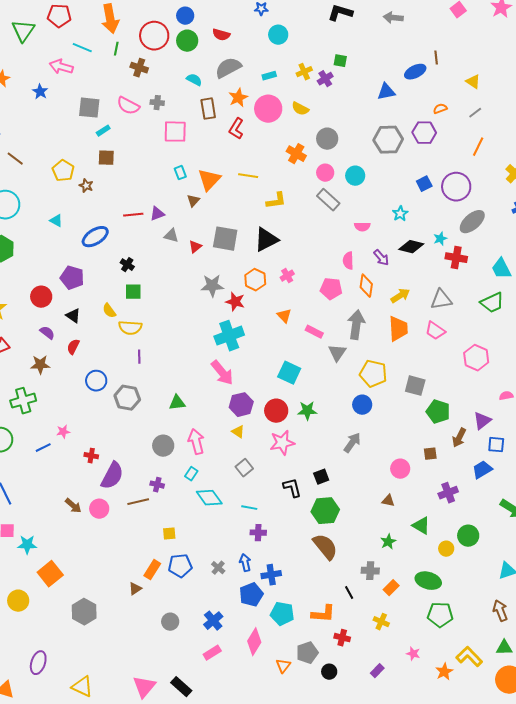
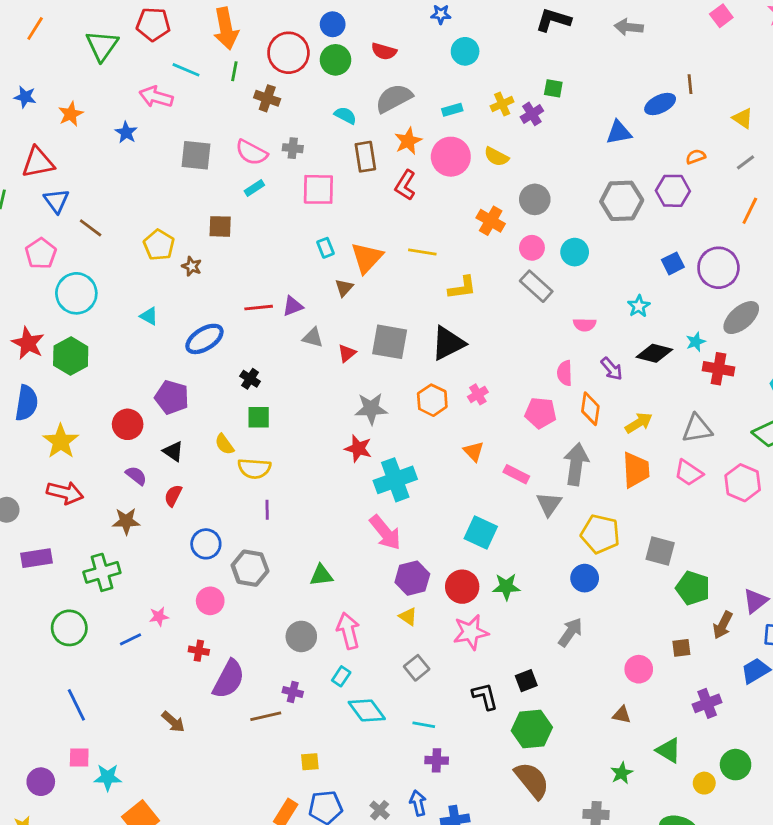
cyan rectangle: (103, 131) -> (254, 188), moved
red star: (235, 302) -> (358, 449), moved
pink hexagon: (476, 358) -> (743, 483), moved
pink circle: (99, 509) -> (210, 601), moved

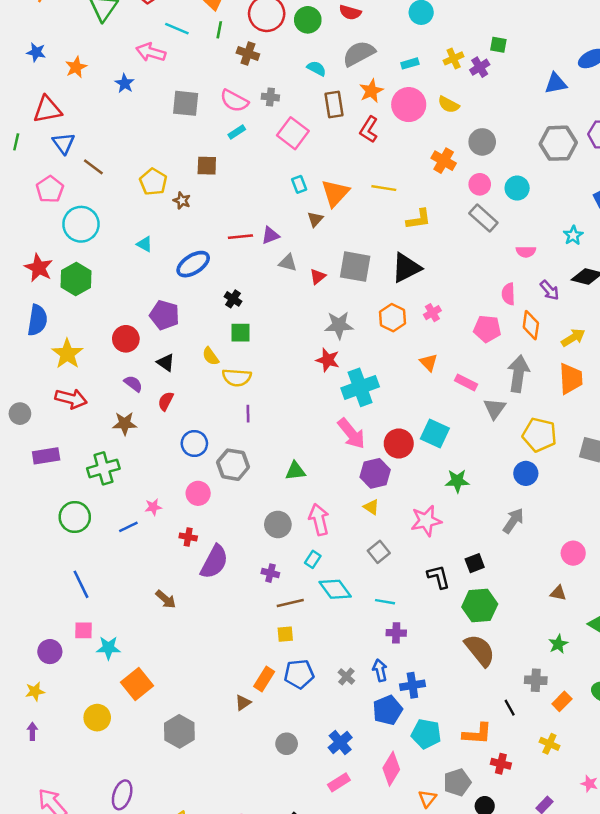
pink square: (318, 189) -> (293, 133), turned 36
red circle: (462, 587) -> (399, 443), moved
brown line: (266, 716) -> (290, 603), moved

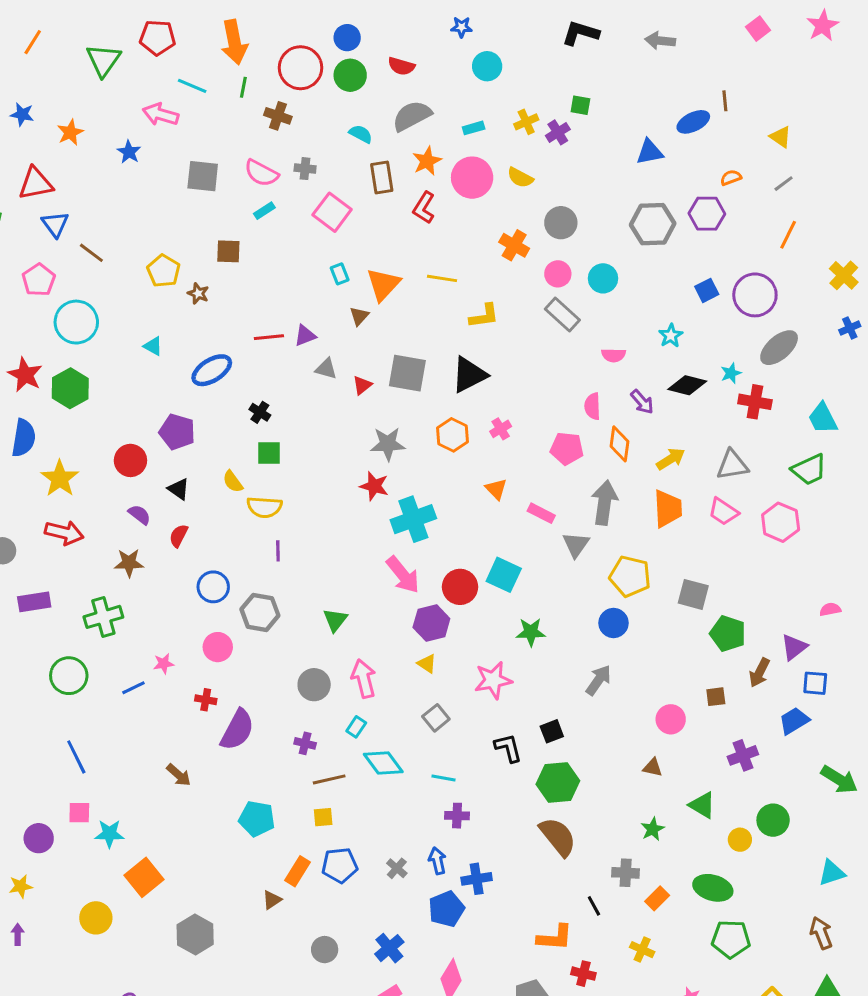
green triangle: (295, 471) -> (335, 620), turned -45
cyan pentagon: (426, 734) -> (257, 819), moved

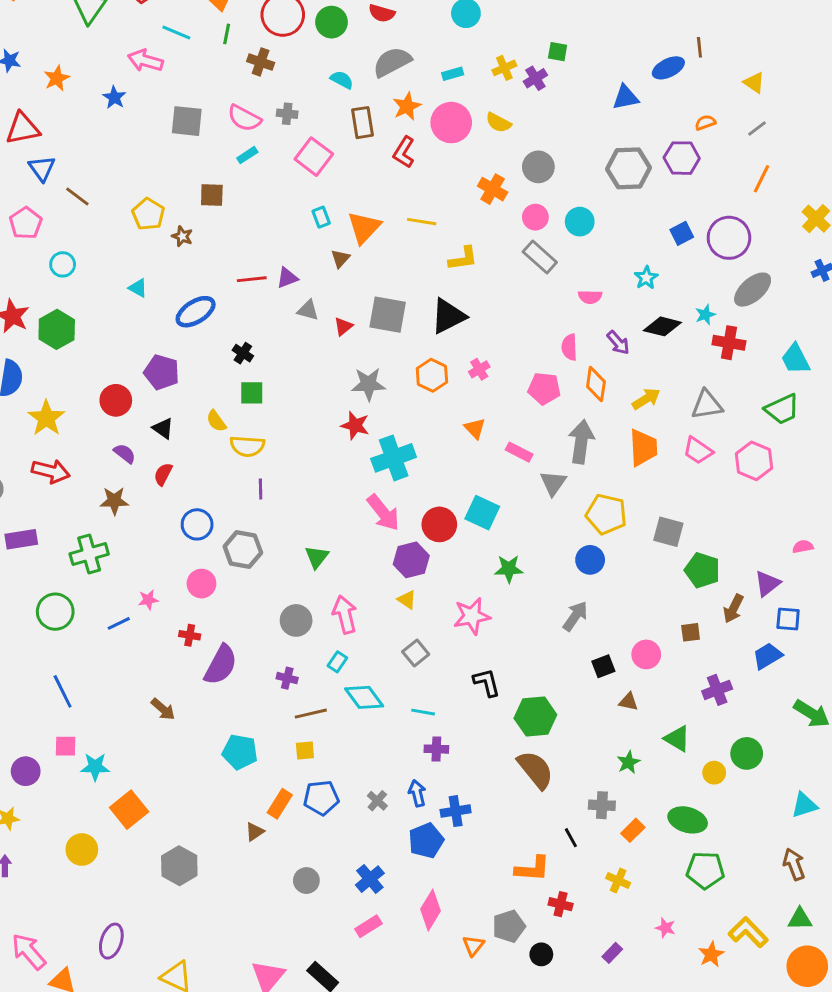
cyan circle: (76, 322) -> (63, 264), size x0.6
black square: (552, 731) -> (603, 666), moved

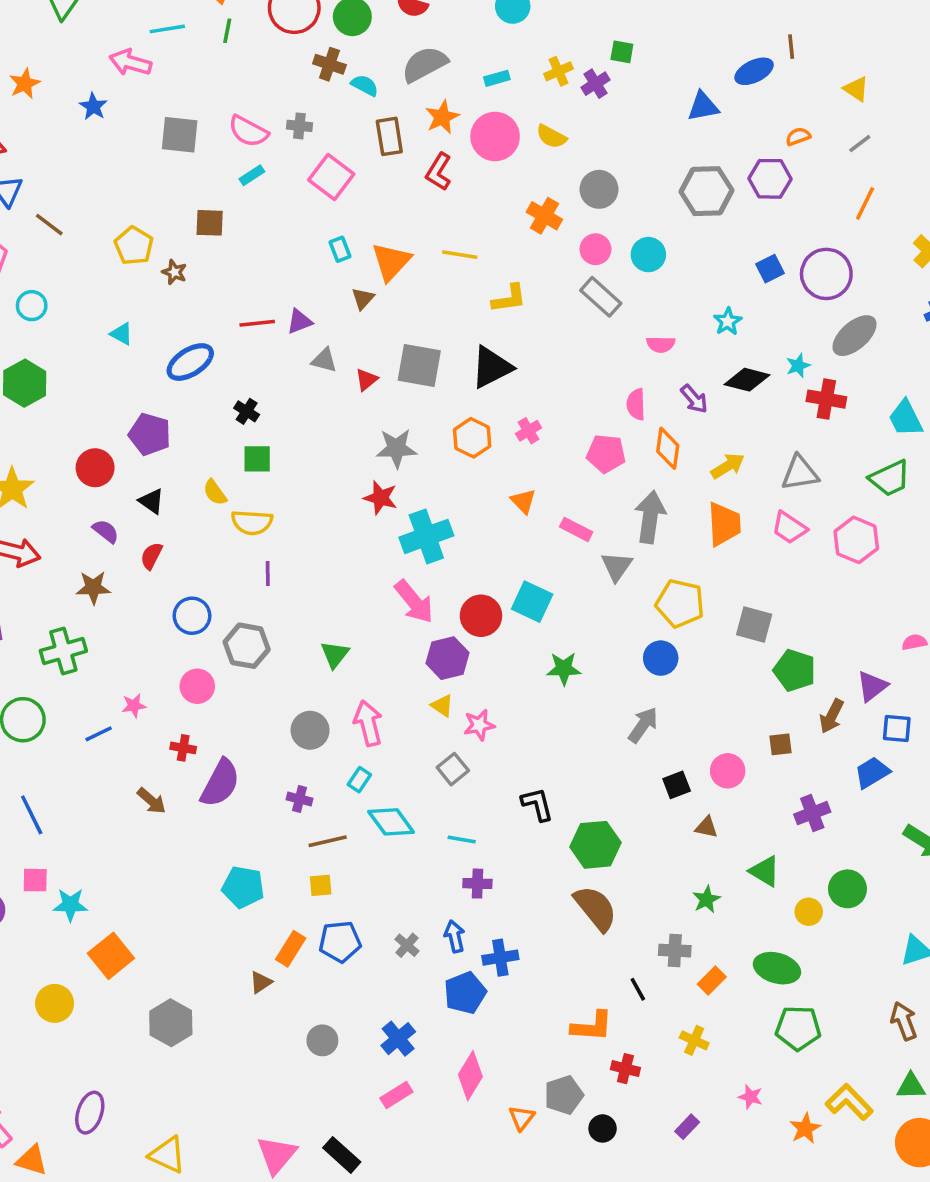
cyan line: (176, 32) -> (167, 29), turned -32
brown cross: (261, 62) -> (329, 64), moved
pink star: (472, 616) -> (479, 725), moved, size x0.7
brown arrow: (163, 709) -> (151, 801), moved

